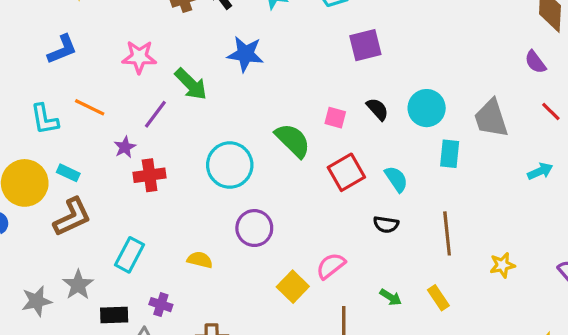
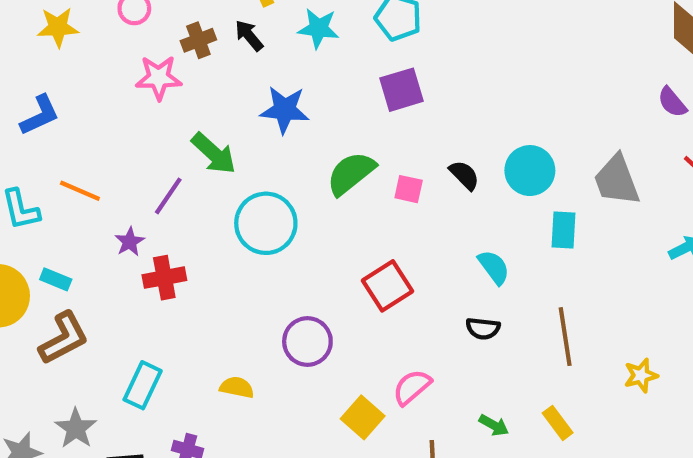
purple square: (365, 45) -> (402, 90), moved
pink star: (139, 57) -> (159, 78), moved
green semicircle: (293, 140) -> (351, 173), moved, turned -81
cyan circle: (230, 165) -> (266, 223), moved
red square: (346, 172) -> (387, 286), moved

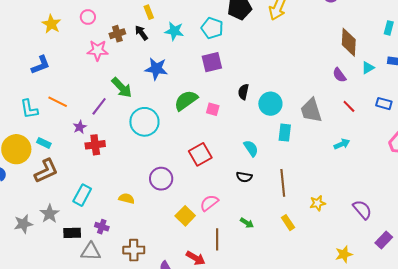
yellow star: (58, 27) -> (51, 24), turned 30
black semicircle: (464, 175) -> (243, 92), moved, turned -126
yellow rectangle: (558, 423) -> (288, 223), moved

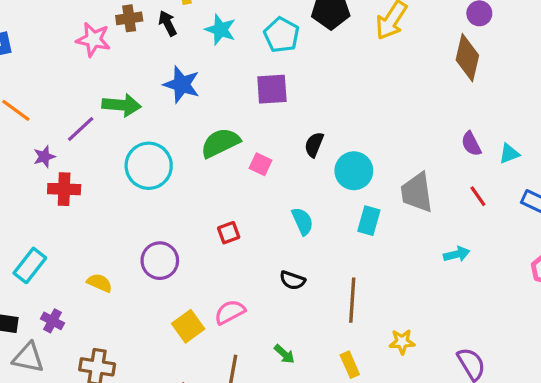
brown diamond: (349, 42) -> (467, 58), moved
cyan triangle: (368, 68) -> (509, 154), moved
green arrow: (122, 88) -> (122, 105), turned -50
cyan semicircle: (251, 148) -> (302, 221), moved
red square: (200, 154) -> (229, 233), size x0.6

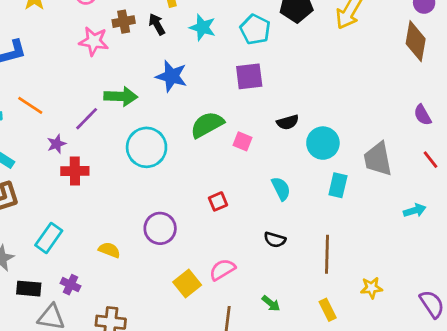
black semicircle: (314, 145) -> (288, 122), turned -125

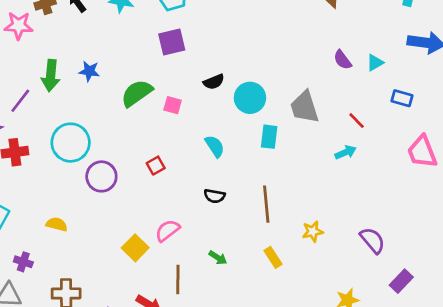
blue star: (171, 76) -> (89, 71), moved, size x0.7
green arrow: (121, 96) -> (51, 76), turned 100
cyan circle: (147, 147) -> (71, 143), moved
red line: (431, 160) -> (357, 121), moved
purple circle: (160, 228) -> (101, 176), moved

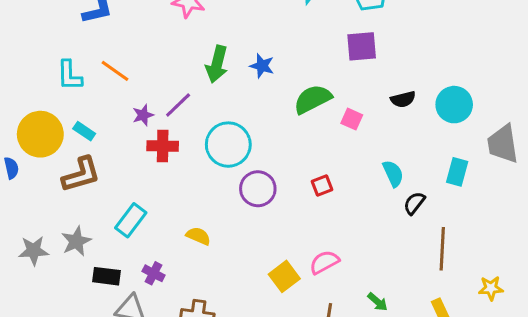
cyan circle: (250, 98) -> (454, 105), moved
purple line: (20, 101) -> (178, 105), moved
black semicircle: (215, 196) -> (414, 203), moved, turned 110

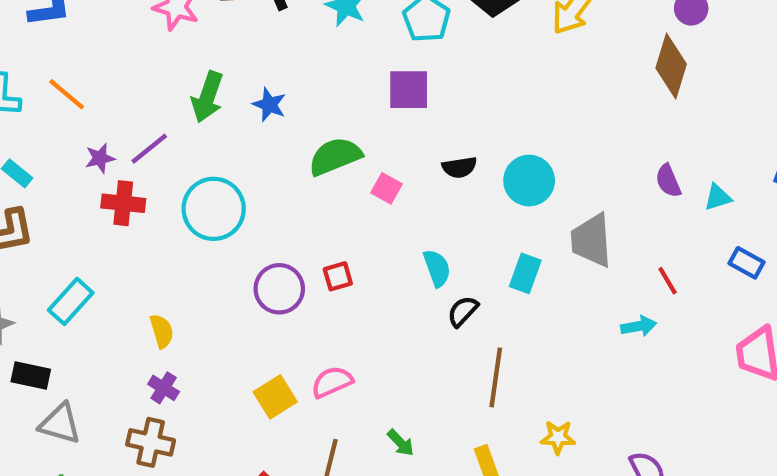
purple circle: (258, 189) -> (279, 289), moved
yellow semicircle: (198, 236) -> (162, 331), turned 45
purple cross: (154, 273) -> (164, 388), moved

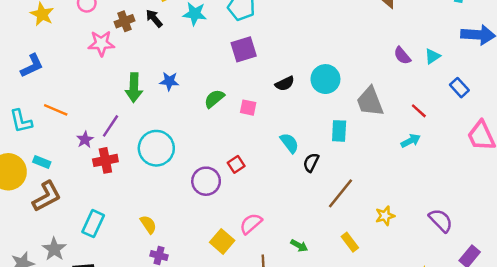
green semicircle: (335, 156) -> (214, 99), size x0.7
blue rectangle: (747, 263) -> (459, 88), turned 36
brown line: (496, 377) -> (340, 193), turned 48

